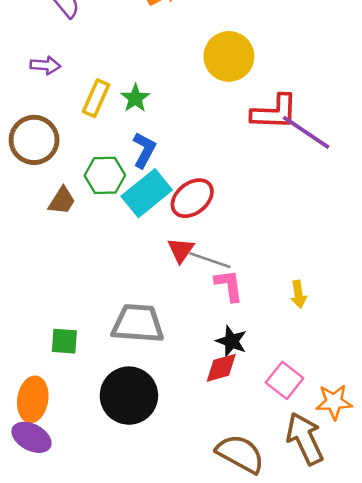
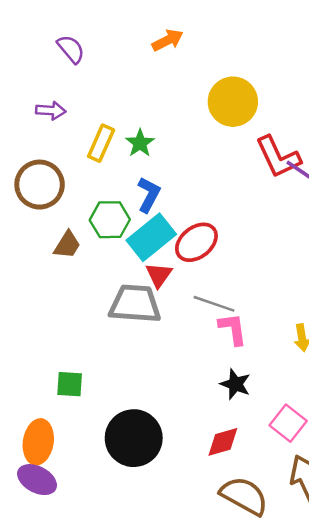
red L-shape: (274, 112) -> (278, 157), turned 63
red triangle: (181, 250) -> (159, 275), moved
gray trapezoid: (138, 323) -> (135, 304), moved
red diamond: (221, 368) -> (223, 442), moved

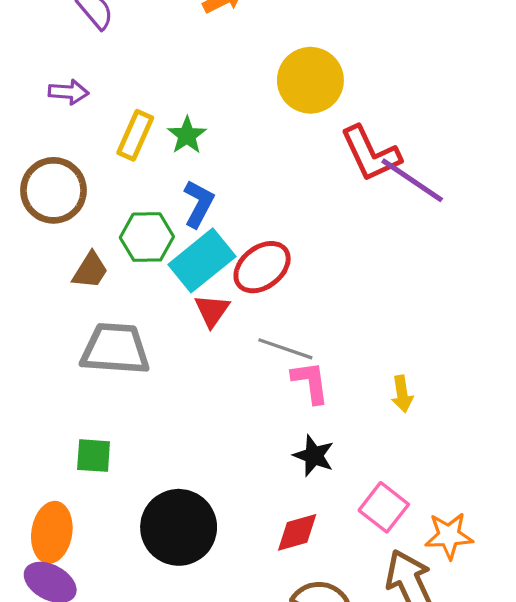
gray trapezoid: (135, 304) -> (115, 349), moved

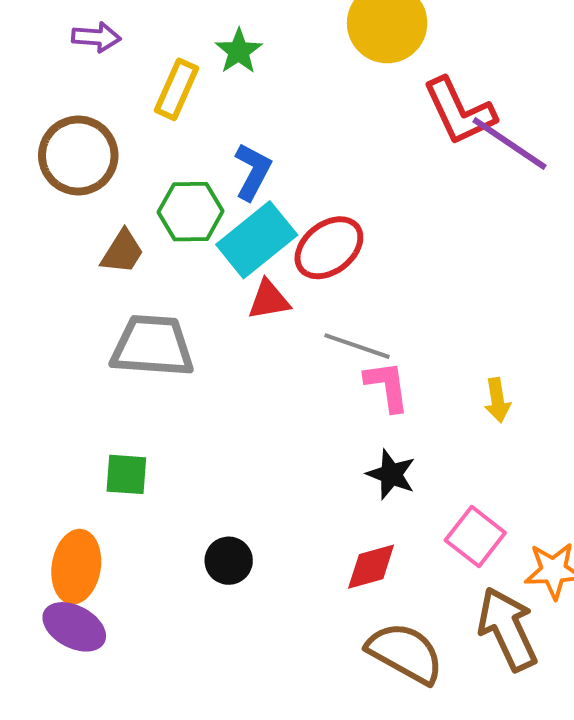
green star: (187, 135) -> (239, 51), moved
red triangle: (212, 310) -> (269, 300), turned 45
black circle: (179, 527) -> (229, 561), size x0.5

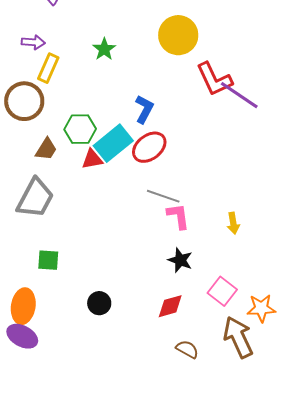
yellow rectangle: (177, 89) -> (48, 68), moved
blue L-shape: (253, 172) -> (144, 109), moved
red triangle: (269, 300) -> (92, 159), moved
gray trapezoid: (152, 346) -> (35, 198), moved, turned 114
brown semicircle: (405, 653) -> (187, 349), size x0.6

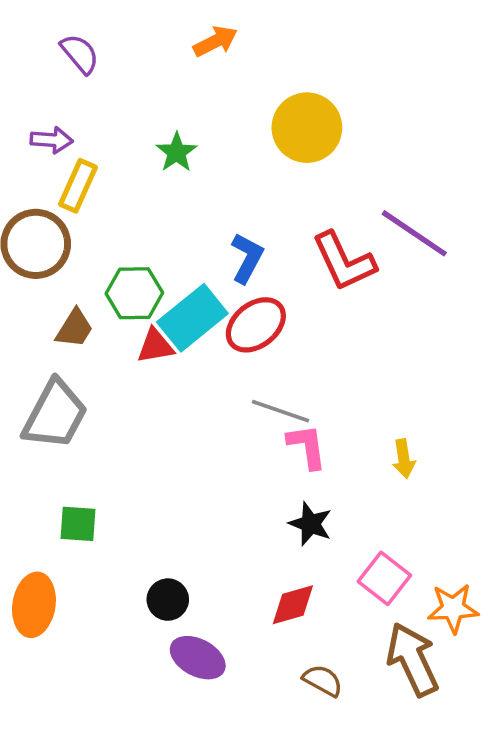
red L-shape: (214, 79) -> (344, 261), moved
purple ellipse: (22, 336) -> (198, 658), moved

